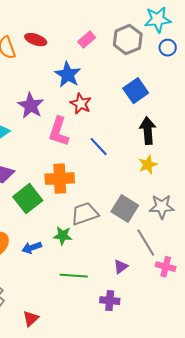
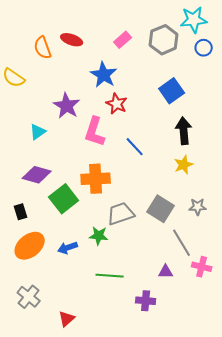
gray star: (162, 207) -> (198, 207), size x0.7
purple triangle: (121, 267) -> (166, 272), moved, turned 35

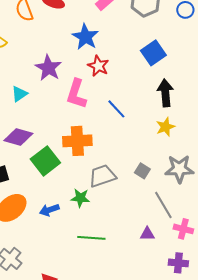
gray star: (198, 207) -> (179, 169), size x1.6
gray square: (161, 209) -> (142, 171), size x0.6
purple cross: (146, 301) -> (178, 263), moved

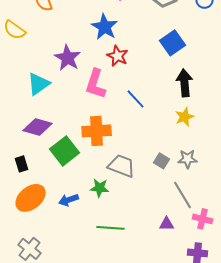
cyan triangle: (19, 94) -> (39, 84), size x1.4
gray star: (179, 169) -> (188, 159), moved, size x0.7
gray trapezoid: (102, 176) -> (122, 166), turned 40

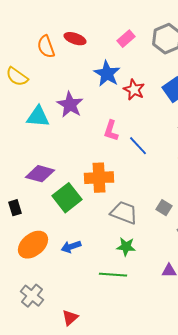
red star: (118, 56) -> (134, 90), moved
cyan triangle: (39, 84) -> (38, 117), moved, turned 40
pink L-shape: (96, 84) -> (111, 131), moved, size x0.7
black rectangle: (22, 164) -> (15, 208), moved
green star: (100, 188) -> (126, 247), moved

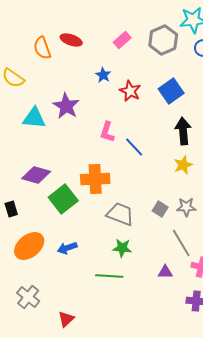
blue star: (107, 74) -> (103, 75), size x0.6

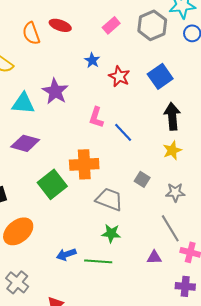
purple diamond: (36, 175) -> (25, 143), moved
gray square: (160, 209) -> (142, 179), moved
blue arrow: (67, 248) -> (66, 254), moved

